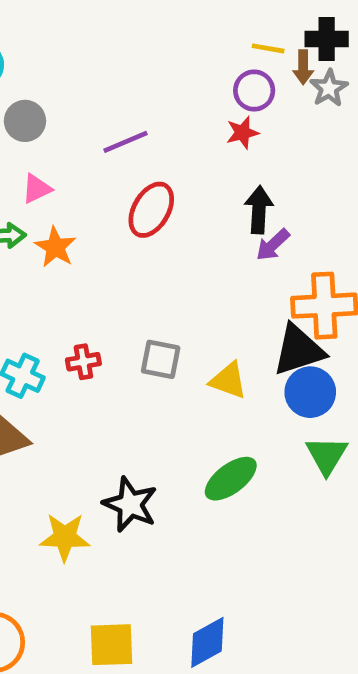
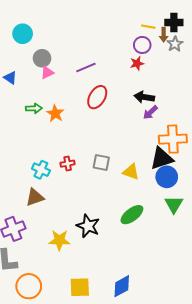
pink triangle: (37, 189) -> (47, 73), moved
black arrow: (259, 210) -> (144, 97), turned -84

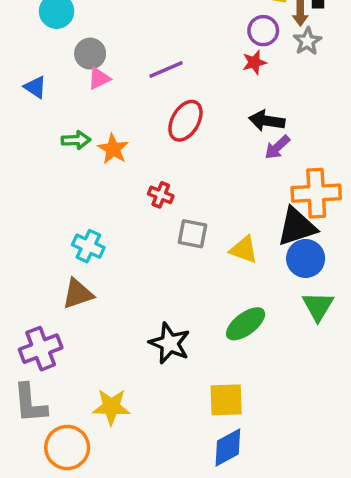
gray star: (175, 44) -> (307, 41), moved
red cross: (68, 164) -> (161, 195), moved, turned 32
yellow star: (59, 240) -> (111, 407), moved
yellow square: (80, 287) -> (226, 400), moved

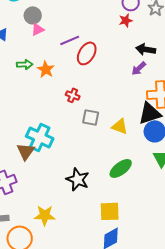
purple line: (166, 69) -> (70, 40), moved
black arrow: (267, 121) -> (146, 49), moved
cyan cross: (88, 246) -> (40, 137), moved, size x1.5
brown triangle: (78, 294) -> (26, 151), turned -36

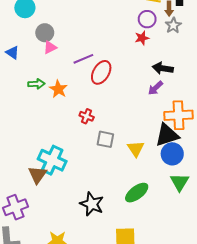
yellow triangle: (120, 126) -> (136, 149), turned 36

